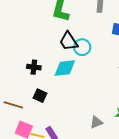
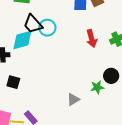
cyan diamond: (65, 68) -> (22, 40), moved

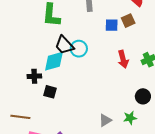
black square: (13, 82) -> (50, 92), moved
green star: (97, 87) -> (130, 118), moved

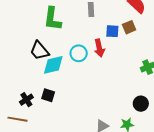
black trapezoid: (64, 45) -> (39, 51), moved
red arrow: (123, 59) -> (99, 48), moved
black cross: (34, 76) -> (26, 100), moved, turned -32

